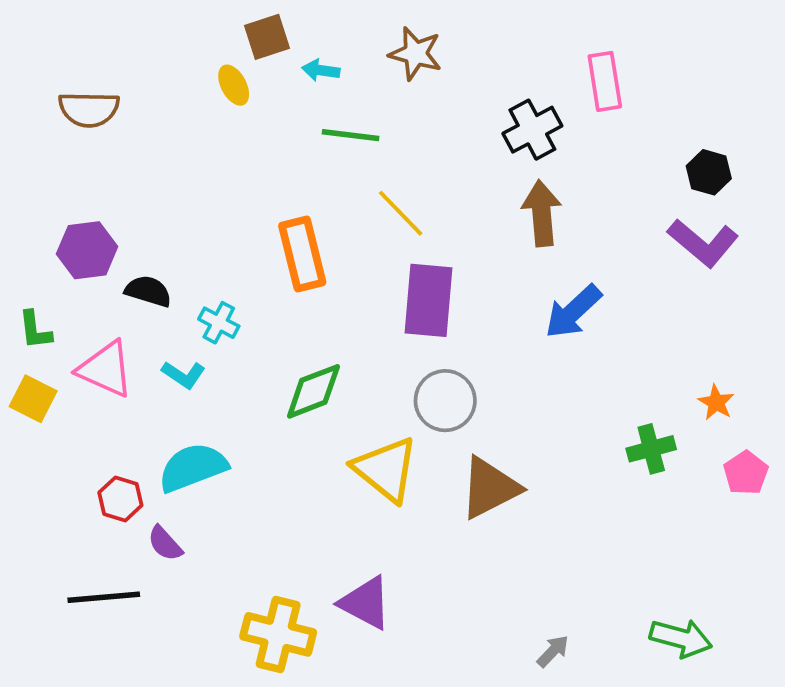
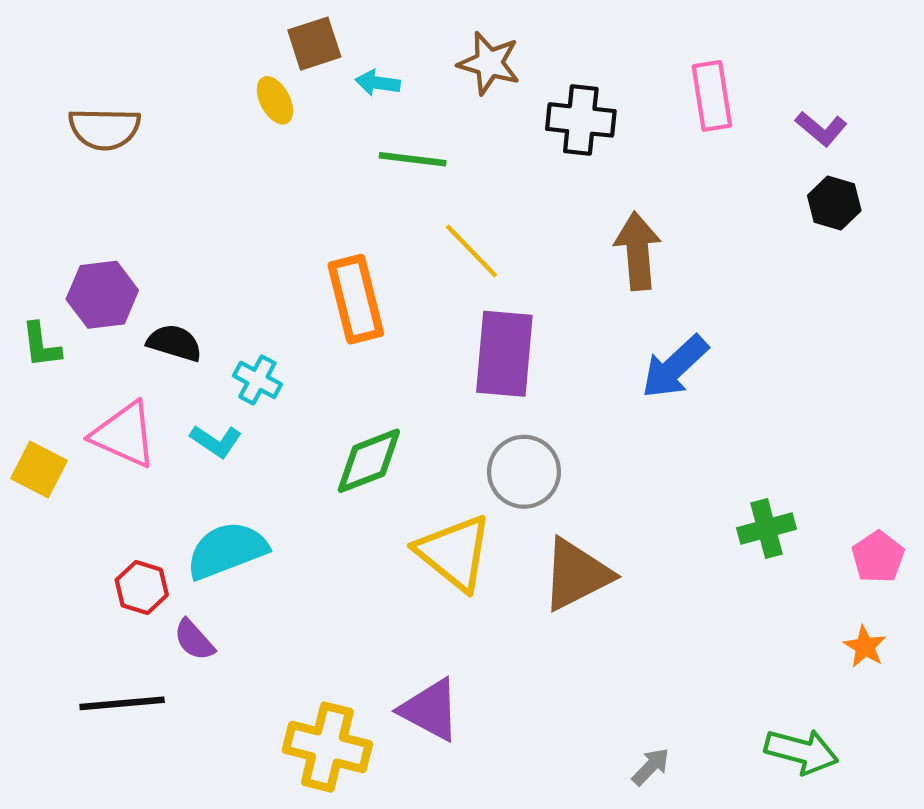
black cross: (532, 130) -> (581, 120), moved, turned 34
purple L-shape: (703, 243) -> (821, 129), moved, size x0.6
green L-shape: (35, 330) -> (41, 345), moved
orange star: (716, 402) -> (865, 647), moved

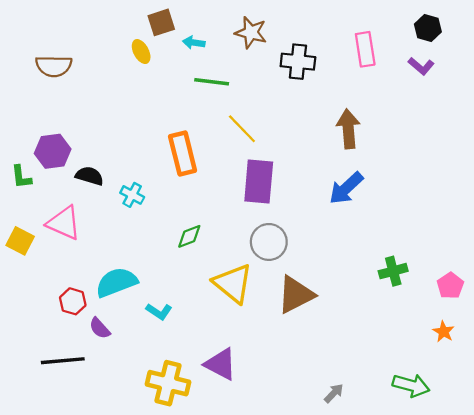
black hexagon: (834, 203) -> (428, 28), moved
brown arrow: (638, 251) -> (348, 129), moved
cyan L-shape: (216, 441) -> (159, 311), moved
green diamond: (369, 461) -> (189, 236), size x0.7

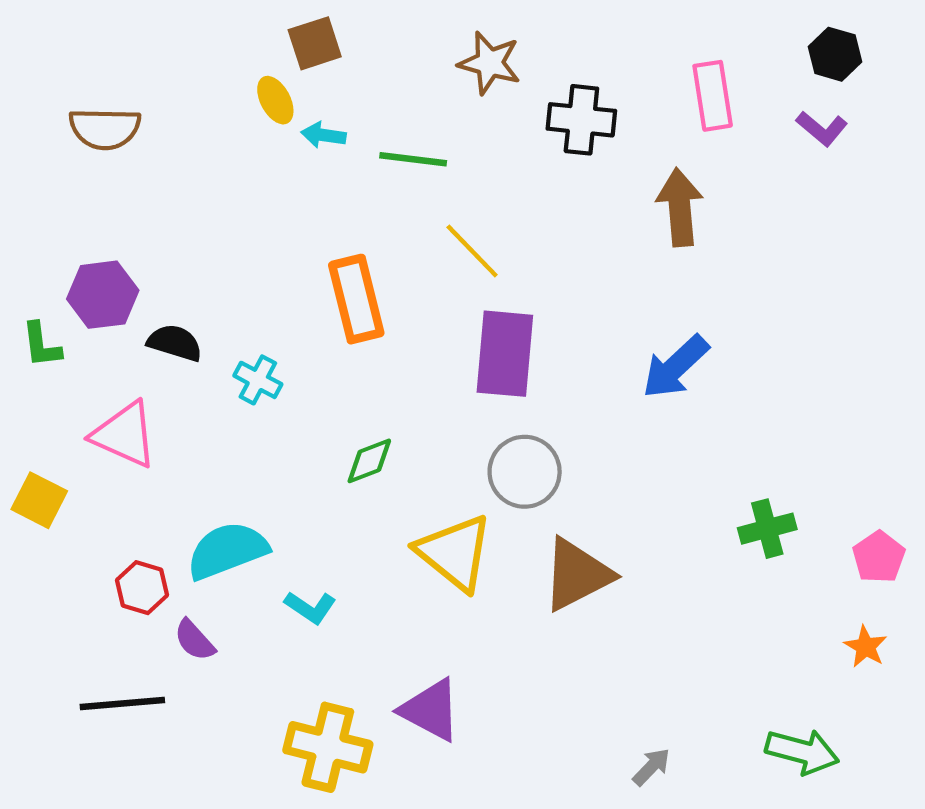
cyan arrow: (194, 43) -> (323, 135), moved
brown arrow: (348, 129) -> (680, 207), moved
yellow square: (20, 241) -> (39, 500), moved

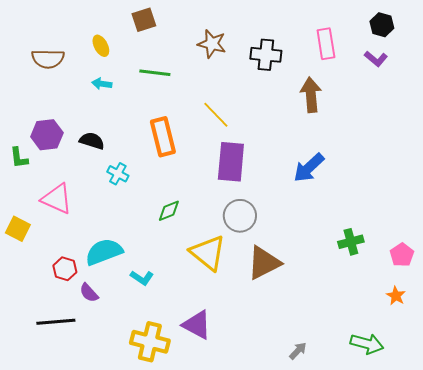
brown star: (490, 63) -> (212, 44), moved
yellow ellipse: (275, 100) -> (101, 46), moved
cyan arrow: (323, 135) -> (102, 84), moved
green line: (413, 159) -> (155, 73), moved
black semicircle: (175, 343) -> (92, 141), moved

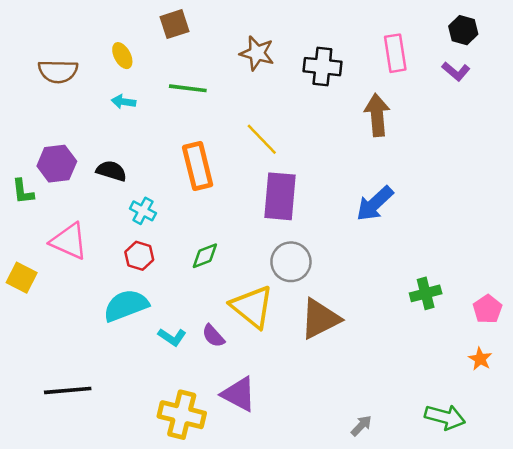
red hexagon: (65, 269) -> (139, 256), moved
purple semicircle: (89, 293) -> (213, 336), moved

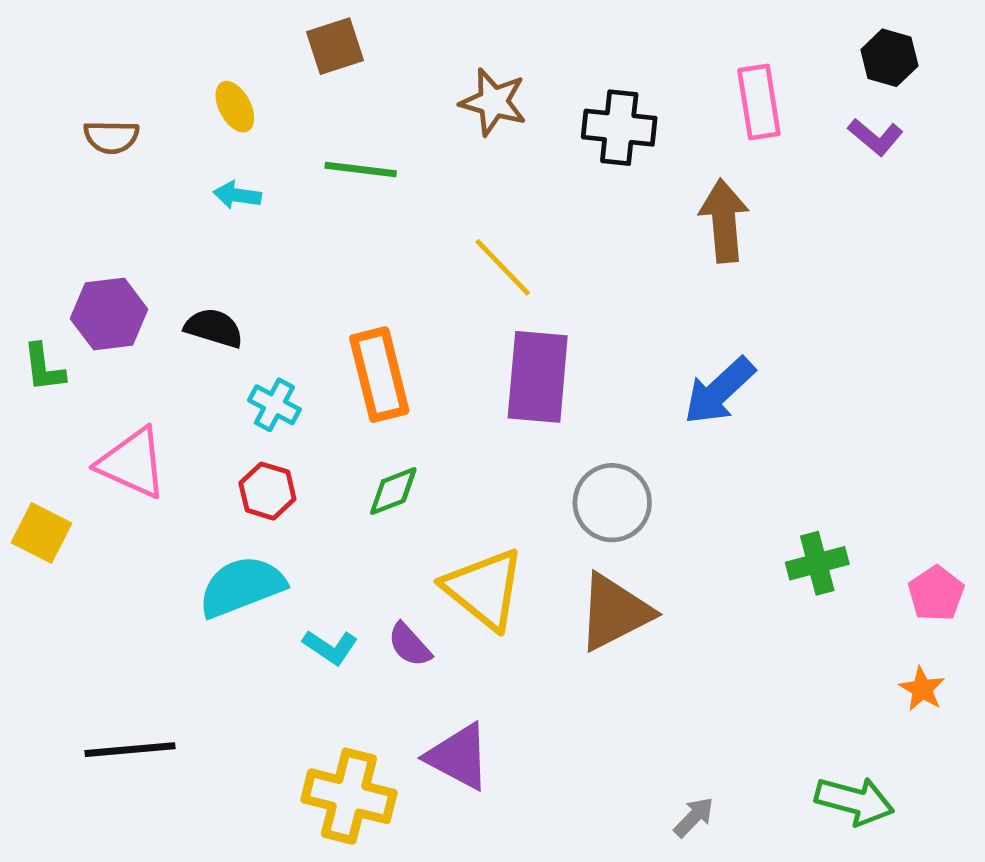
brown semicircle: (58, 71) -> (111, 137), size x0.7
orange rectangle: (198, 166) -> (379, 375), moved
gray circle: (291, 262) -> (612, 503), moved

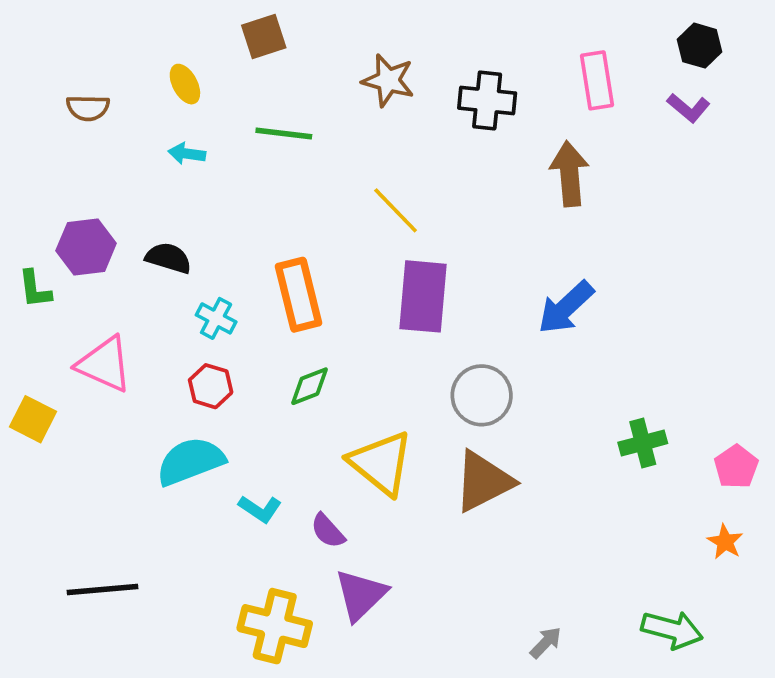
purple semicircle: (410, 645) -> (328, 531), moved
purple triangle: (458, 757) -> (361, 595), turned 48

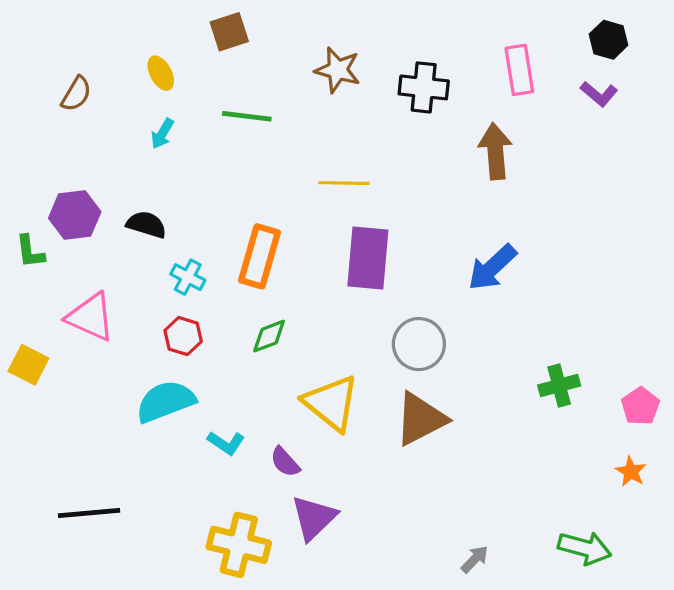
brown semicircle: (88, 108) -> (76, 94), turned -60
cyan arrow: (187, 154) -> (162, 134), turned -68
yellow line: (396, 210) -> (344, 183), turned -45
orange rectangle: (298, 295) -> (260, 256), turned 30

